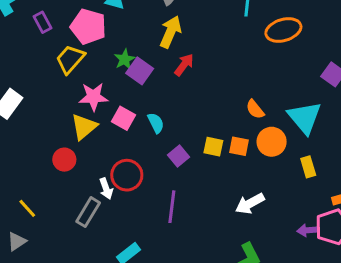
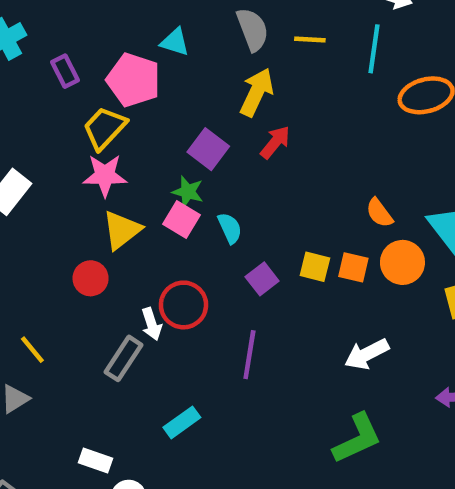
green star: (125, 59) -> (188, 192), moved, turned -30
pink star: (93, 97) -> (105, 175), moved

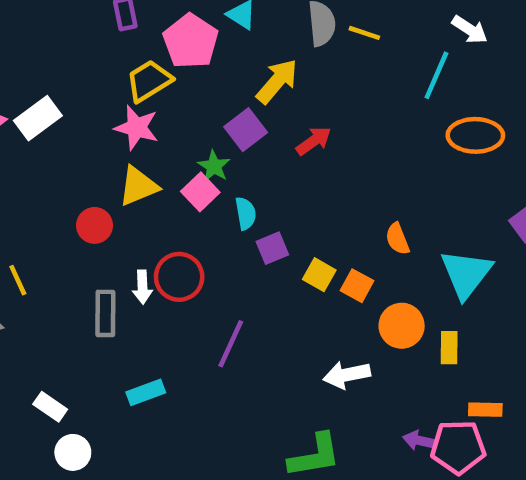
yellow line: (310, 39) -> (364, 33), moved
yellow arrow: (257, 92) -> (277, 81), moved
orange circle: (402, 262) -> (402, 326), moved
purple square: (262, 279) -> (272, 248), moved
gray rectangle: (123, 358) -> (105, 313), turned -48

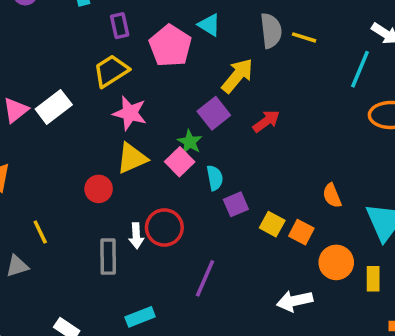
yellow trapezoid: (149, 81) -> (111, 71), moved

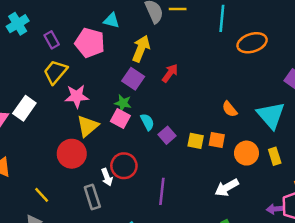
red circle: (99, 189) -> (72, 154), size x1.5

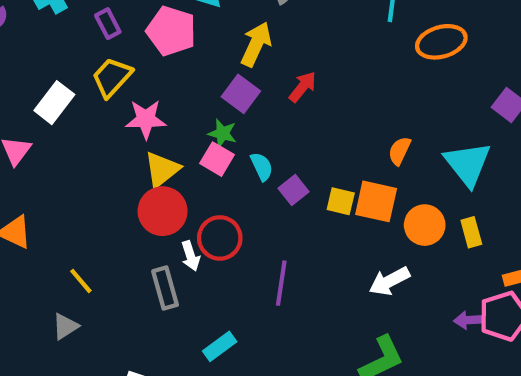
white rectangle: (24, 108) -> (54, 103), moved
orange semicircle: (230, 109) -> (400, 151), turned 63
orange square: (217, 140) -> (376, 201), size x1.5
red circle: (72, 154) -> (163, 211), moved

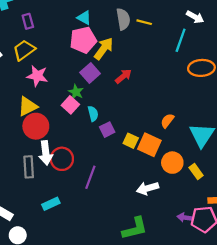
pink pentagon: (171, 31) -> (83, 40), moved, turned 30
yellow triangle: (162, 170) -> (28, 106), moved
yellow rectangle: (471, 232) -> (196, 172), turned -32
red circle: (220, 238) -> (62, 159), moved
white arrow: (191, 256) -> (46, 153), size x1.5

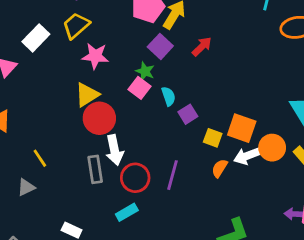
orange semicircle: (167, 121) -> (220, 168), moved
yellow square: (131, 141) -> (213, 138), moved
red circle: (62, 159) -> (135, 178), moved
white arrow: (148, 188) -> (247, 156), moved

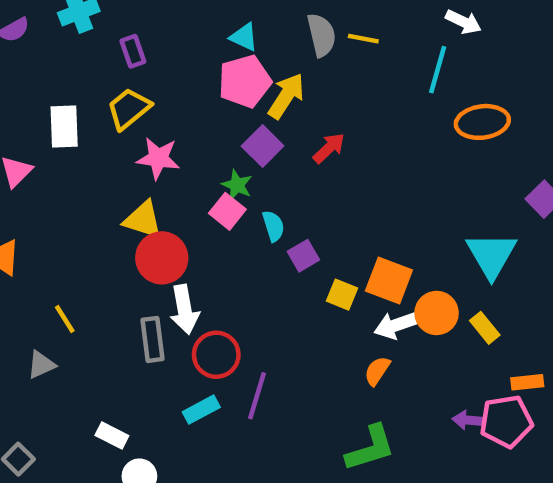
white rectangle: (36, 38) -> (64, 127), turned -48
yellow triangle: (87, 95) -> (143, 220), turned 48
orange semicircle: (220, 168) -> (377, 371), moved
purple line: (173, 175) -> (257, 396), moved

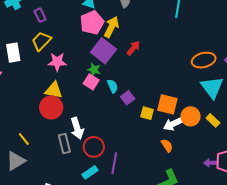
orange ellipse: (482, 122) -> (204, 60), moved
purple square: (263, 146) -> (103, 51), size x1.4
red circle: (162, 258) -> (51, 107), moved
gray triangle: (41, 365) -> (16, 161), size x1.5
orange semicircle: (377, 371) -> (167, 146), turned 120

